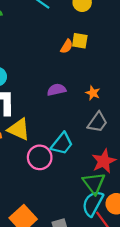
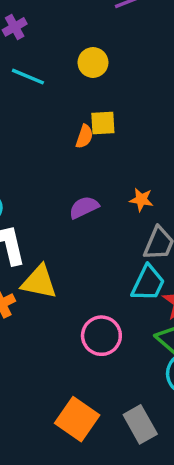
cyan trapezoid: (62, 144) -> (148, 283), moved
pink circle: (40, 157) -> (101, 336), moved

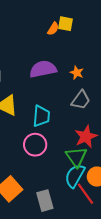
purple semicircle: (84, 207) -> (43, 69), size x1.5
cyan trapezoid: (148, 283) -> (41, 116), moved, turned -35

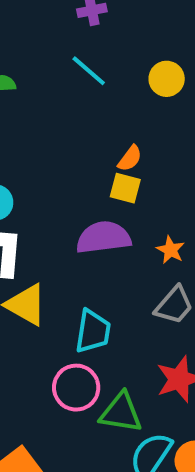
yellow square: (66, 24) -> (125, 188), moved
green triangle: (76, 157) -> (121, 413), moved, turned -50

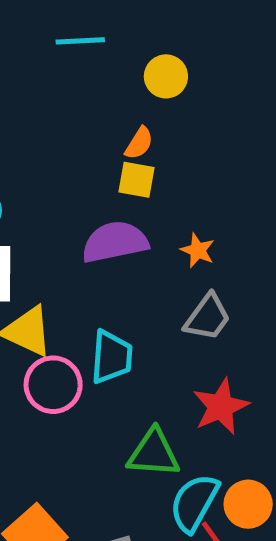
cyan line: (89, 71) -> (80, 41), turned -39
yellow circle: (167, 79) -> (166, 76), moved
pink circle: (76, 388) -> (53, 385), moved

